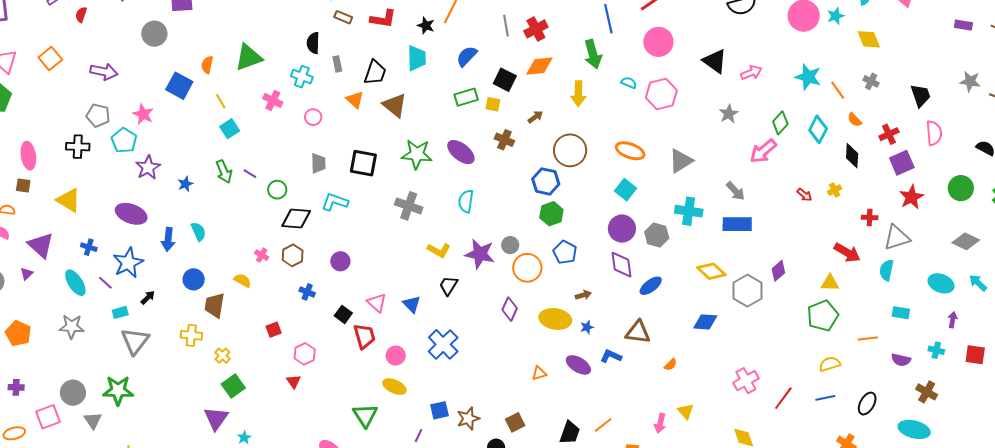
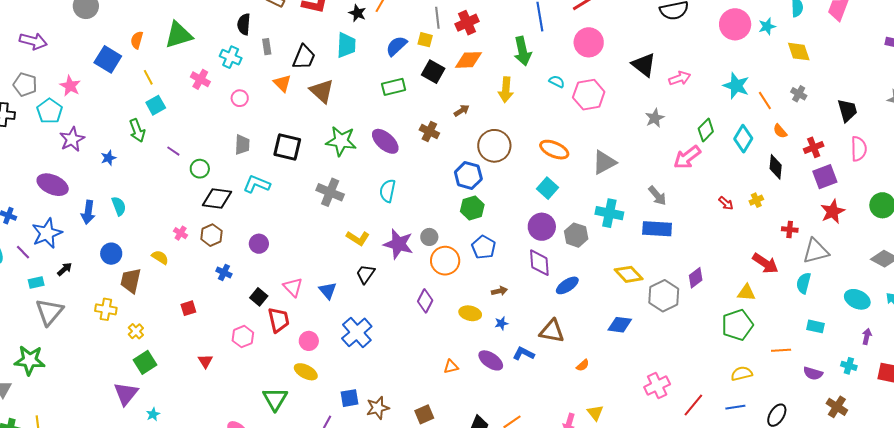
yellow square: (493, 104) -> (425, 40), moved
green arrow: (224, 172) -> (137, 130), moved
yellow ellipse: (555, 319) -> (470, 313), size x0.7
pink hexagon: (305, 354) -> (243, 337), moved

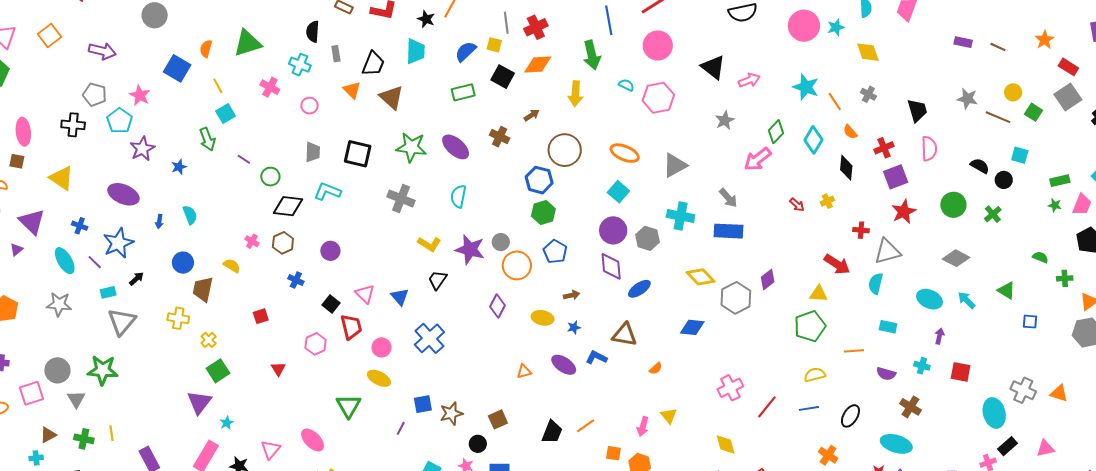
blue arrow: (88, 212) -> (159, 221), size x0.6

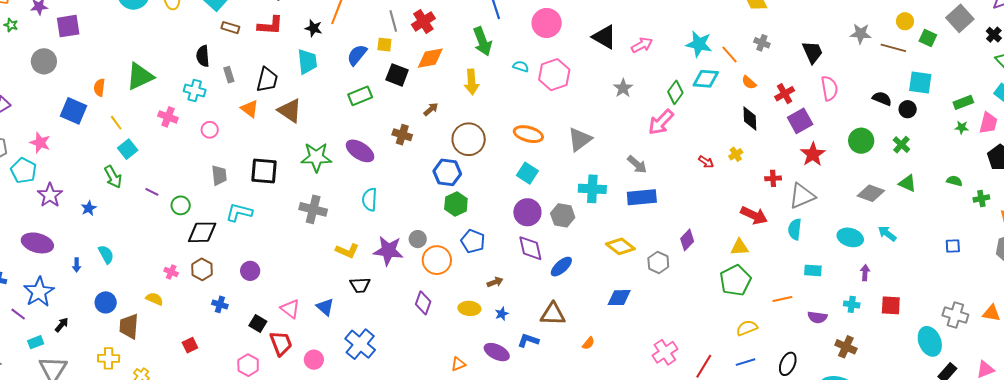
cyan diamond: (813, 140) -> (706, 79), moved, turned 72
cyan square: (1020, 155) -> (920, 83), size x1.4
black trapezoid: (437, 280) -> (360, 285), turned -120
green triangle: (1006, 291) -> (907, 183), moved
gray hexagon: (736, 298) -> (658, 262), size x0.7

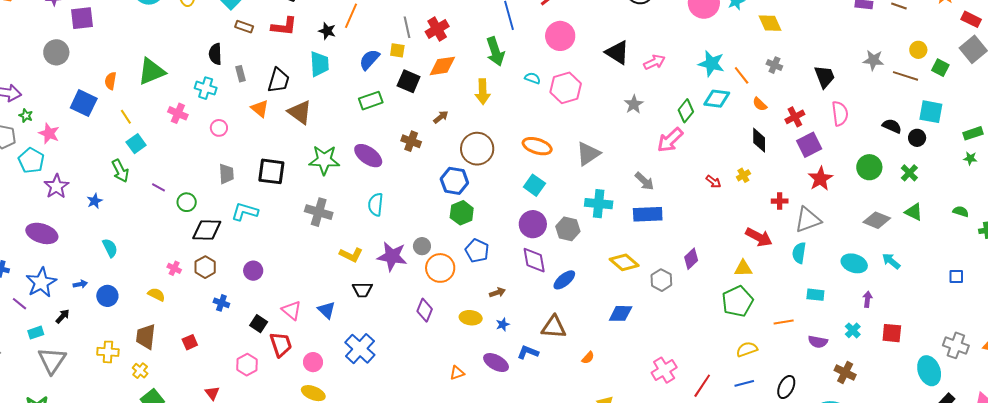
green star: (11, 25) -> (26, 116), moved
blue arrow: (77, 265) -> (80, 284), moved, turned -104
cyan cross: (852, 304) -> (853, 330), turned 35
brown trapezoid: (129, 326) -> (146, 337), moved

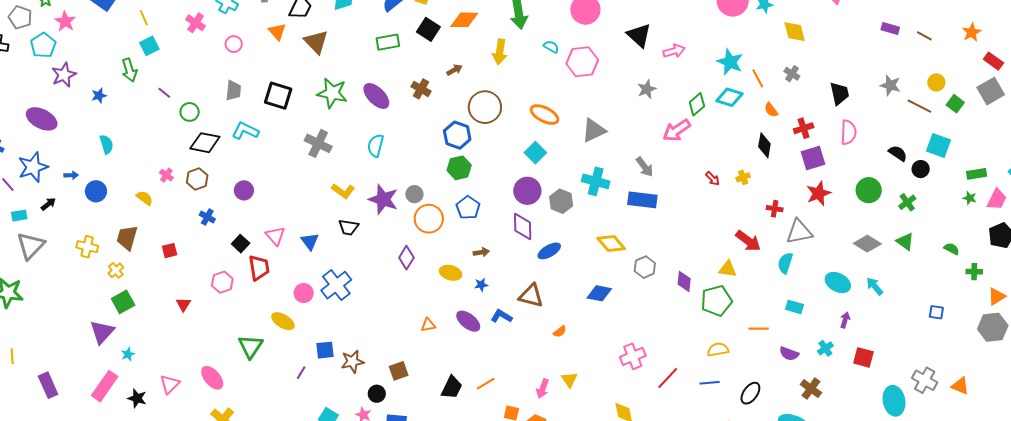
purple diamond: (691, 259) -> (684, 281), moved, turned -50
pink circle: (313, 362) -> (304, 293), moved

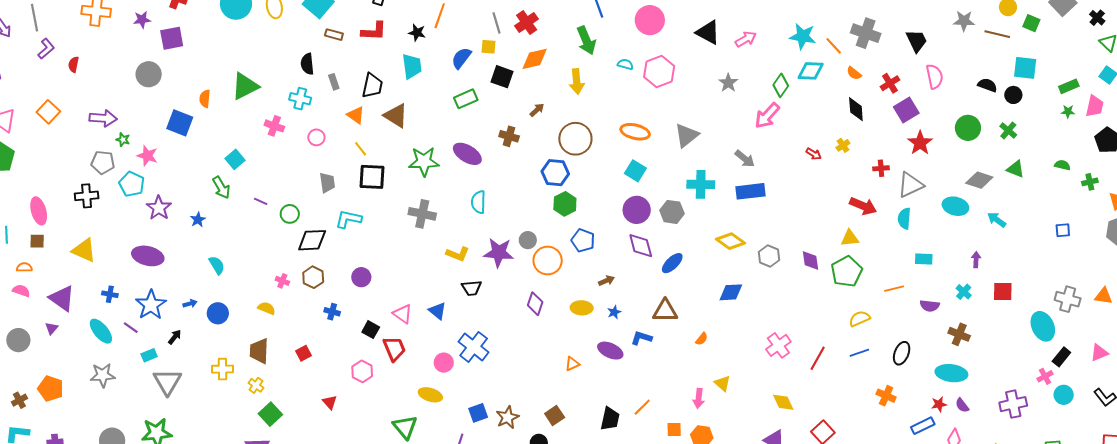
yellow line: (144, 18) -> (361, 149), moved
gray cross: (792, 74) -> (866, 33), size x1.8
cyan ellipse: (838, 282) -> (955, 206), moved

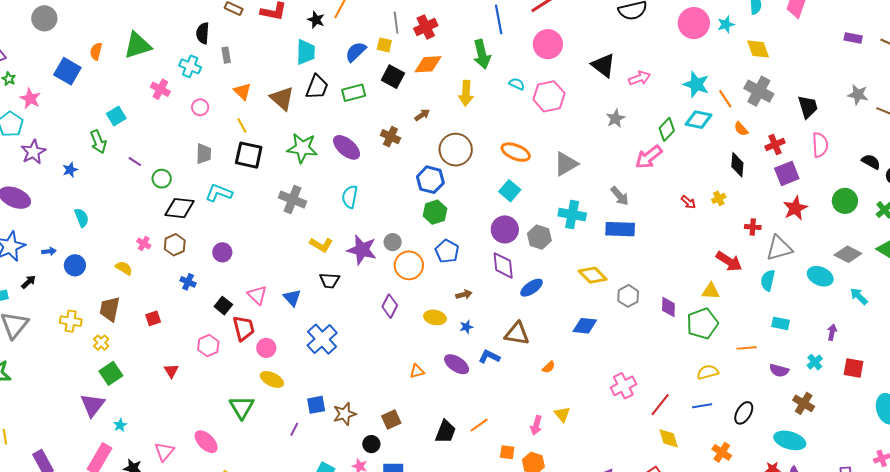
black trapezoid: (372, 86) -> (317, 87), moved
pink circle: (444, 363) -> (266, 348), moved
yellow diamond: (783, 402) -> (669, 438), moved

